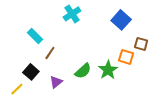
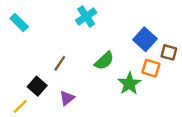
blue square: (121, 20) -> (145, 39), moved
cyan rectangle: (35, 36) -> (19, 22), moved
green semicircle: (83, 71) -> (104, 61), moved

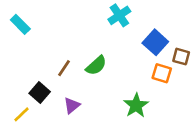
cyan cross: (86, 16) -> (119, 15), moved
green semicircle: (104, 61) -> (96, 66), moved
green star: (129, 84) -> (136, 105), moved

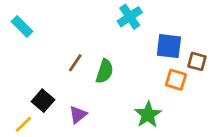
blue square: (155, 42) -> (169, 46), turned -35
green semicircle: (96, 66) -> (105, 71), turned -30
brown line: (64, 68) -> (75, 63), moved

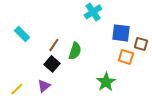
cyan rectangle: (22, 26) -> (22, 34), moved
black square: (43, 101) -> (52, 64), moved
purple triangle: (78, 115) -> (44, 86), moved

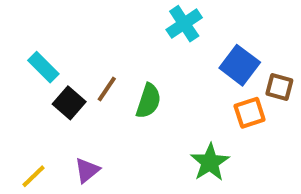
blue square: (121, 33) -> (240, 65), turned 30
orange square: (126, 57) -> (250, 113), turned -35
black square: (52, 64) -> (69, 103), moved

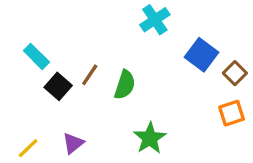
brown square: (279, 87) -> (235, 73), turned 30
orange square: (250, 113) -> (232, 113), moved
green star: (210, 162) -> (150, 138), moved

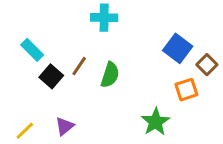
cyan cross: (155, 20) -> (104, 18), moved, turned 35
orange square: (232, 113) -> (186, 90), moved
green star: (150, 138) -> (156, 122), moved

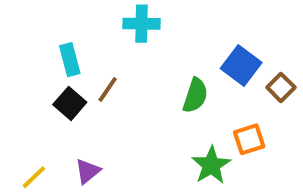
cyan rectangle: (32, 50) -> (70, 60), moved, turned 30
green semicircle: (110, 75) -> (195, 95), moved
orange square: (186, 90) -> (249, 139), moved

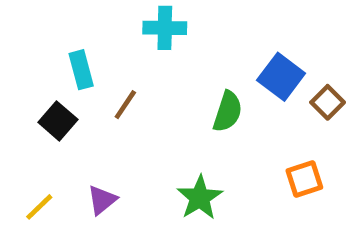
black square: (70, 103) -> (58, 121), moved
orange square: (249, 139) -> (304, 179), moved
green star: (211, 165) -> (200, 198), moved

